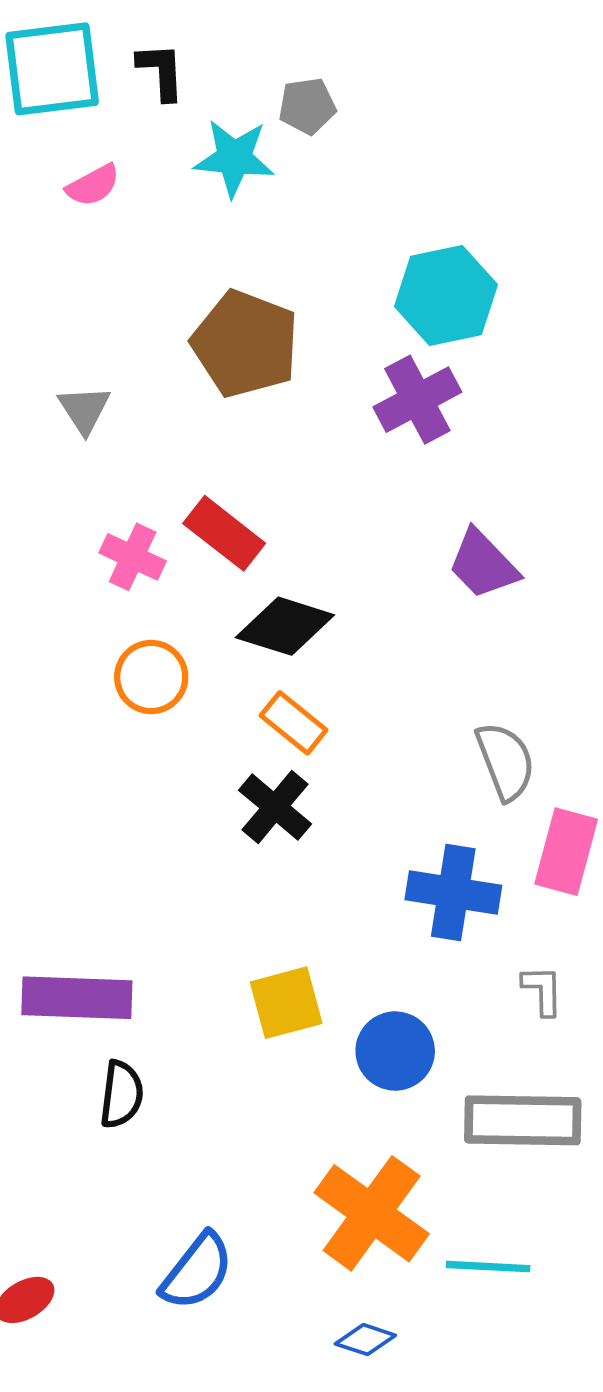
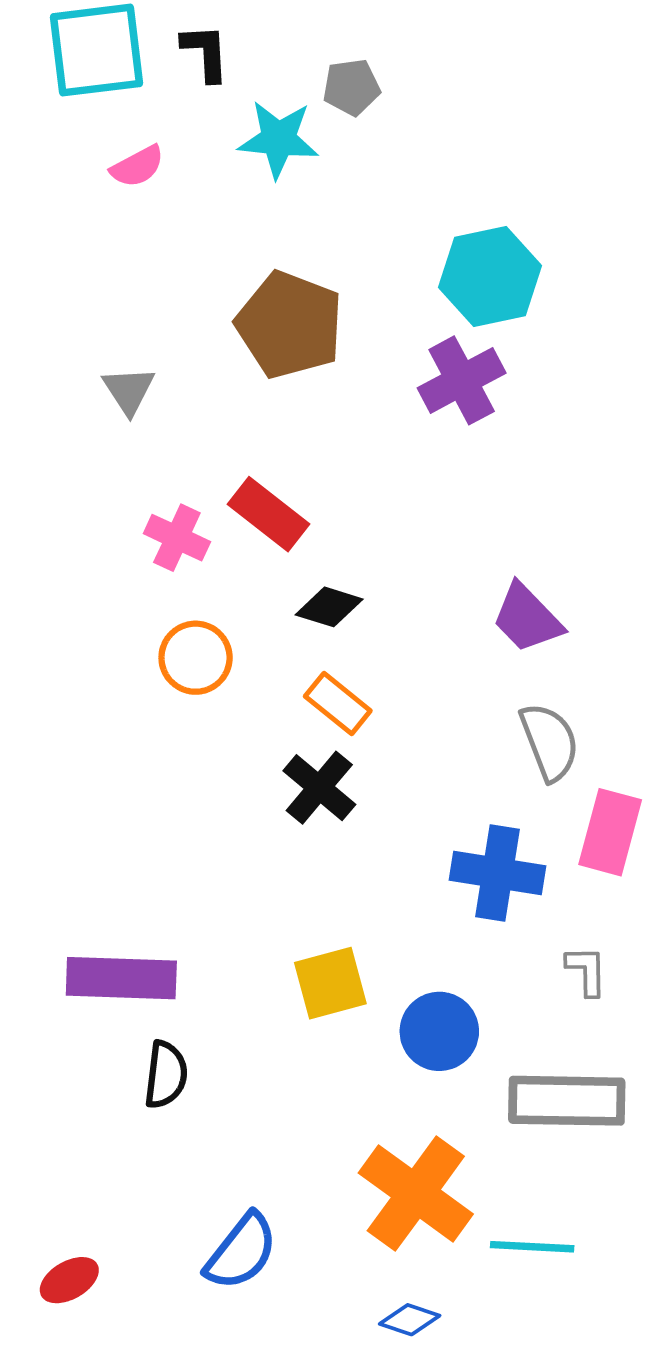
purple trapezoid: (483, 564) -> (527, 618), moved
black diamond: (285, 626) -> (329, 607), size x0.7

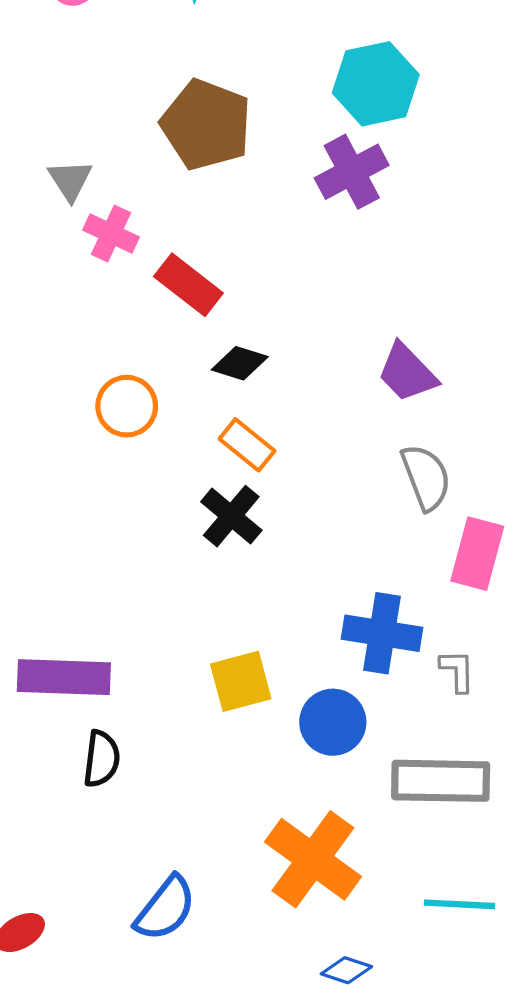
pink cross: (177, 538) -> (111, 233), moved
blue cross: (497, 873) -> (382, 633), moved
cyan line: (532, 1247) -> (459, 904), moved
blue diamond: (410, 1320) -> (346, 970), moved

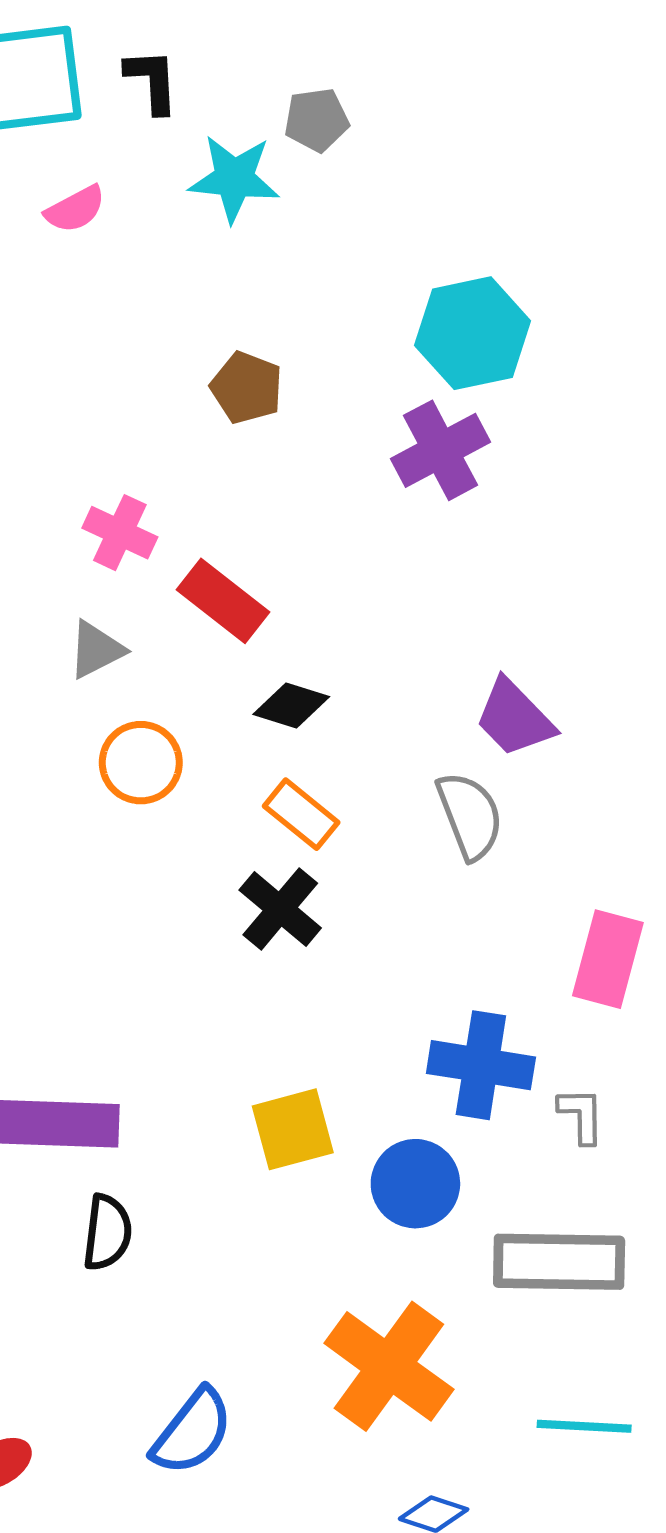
brown pentagon: (206, 125) -> (247, 388), size x0.6
gray triangle: (70, 180) -> (96, 650), moved, turned 36
gray semicircle: (426, 477) -> (470, 816), moved

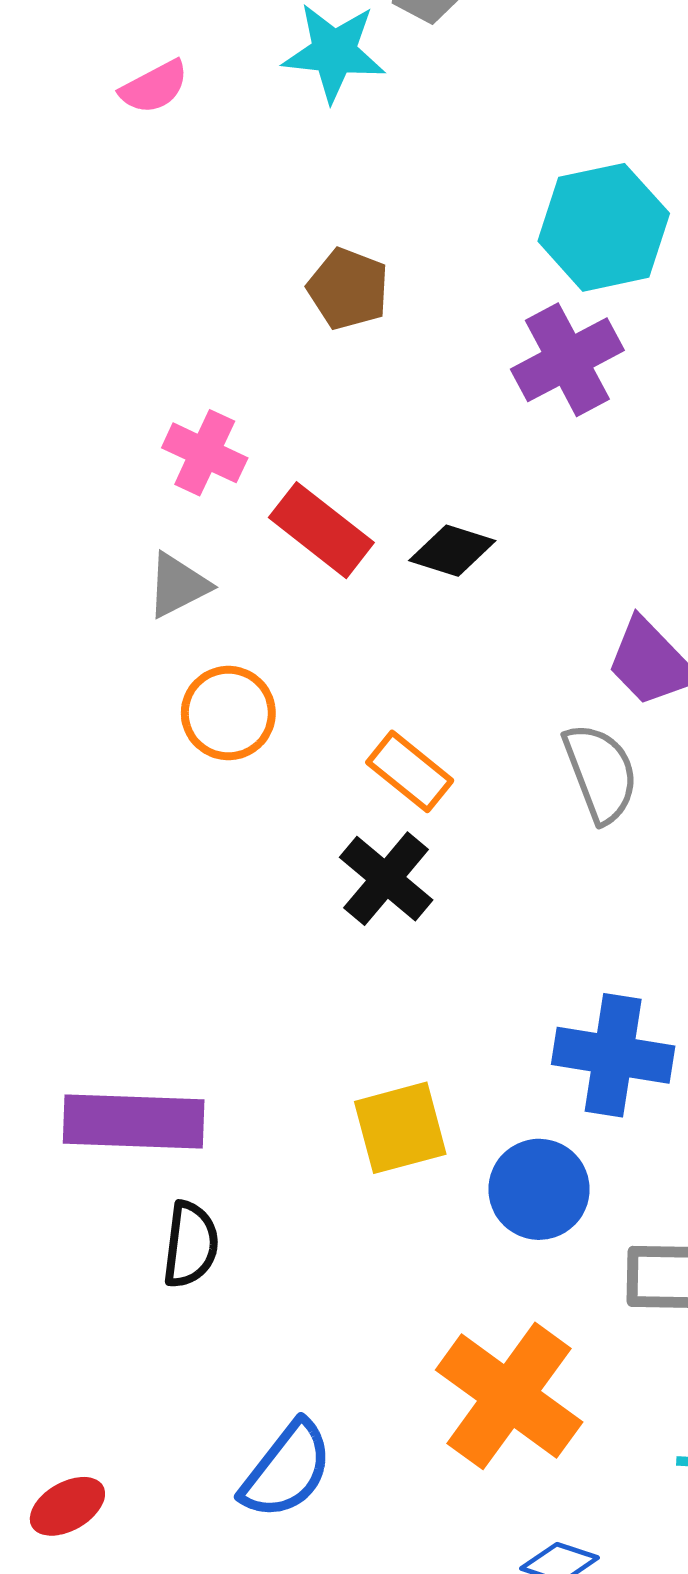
black diamond: (291, 705) -> (452, 551), moved

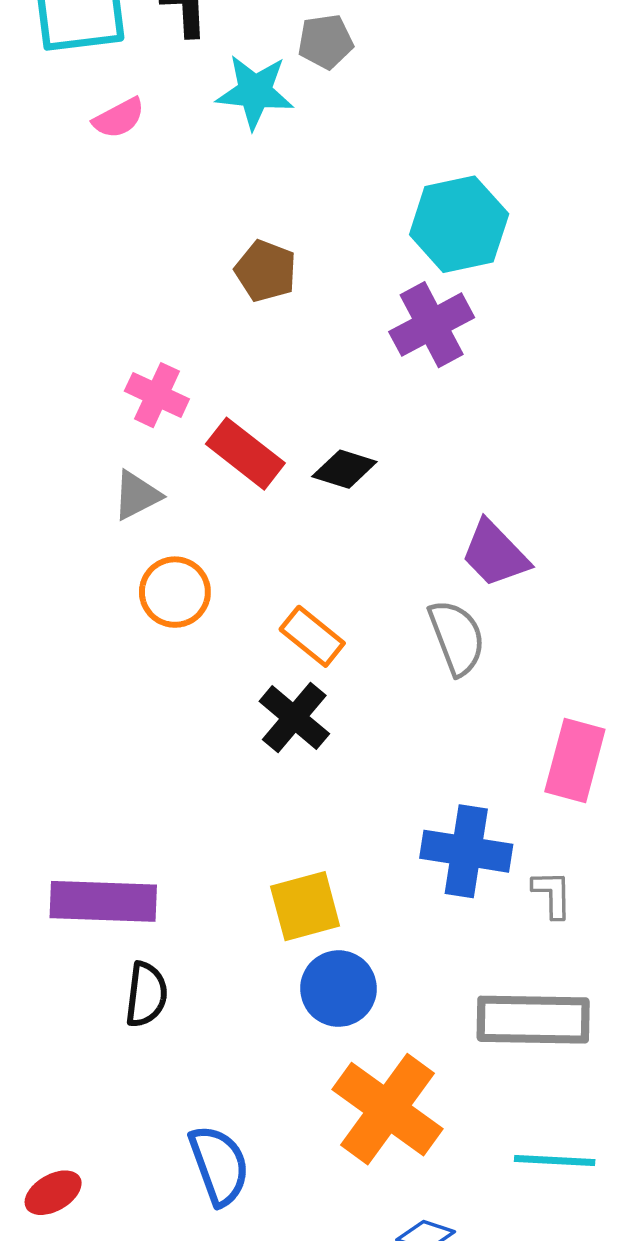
blue circle: (539, 1189) -> (338, 989), moved
blue semicircle: (287, 1470) -> (219, 1165), turned -58

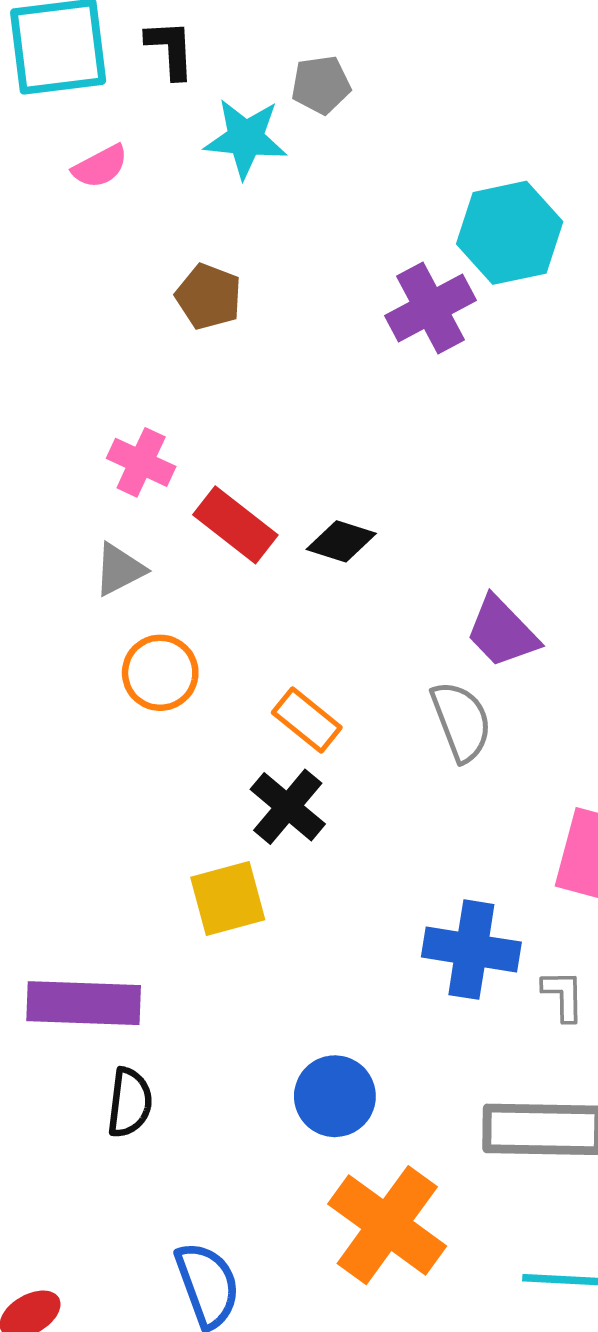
cyan hexagon: (459, 224) -> (510, 233), moved
brown pentagon: (266, 271) -> (209, 297), moved
purple cross: (432, 325) -> (431, 308), moved
yellow square: (305, 906) -> (228, 899), moved

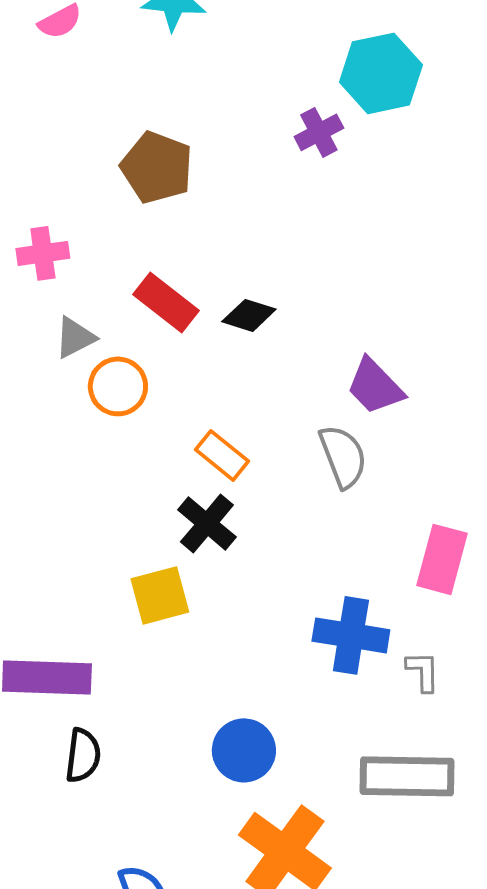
brown pentagon: (209, 297) -> (157, 167), moved, size x1.4
purple cross: (431, 308) -> (319, 132), size x0.7
pink cross: (141, 462) -> (43, 253), moved, turned -33
orange circle: (160, 673) -> (118, 386), moved

